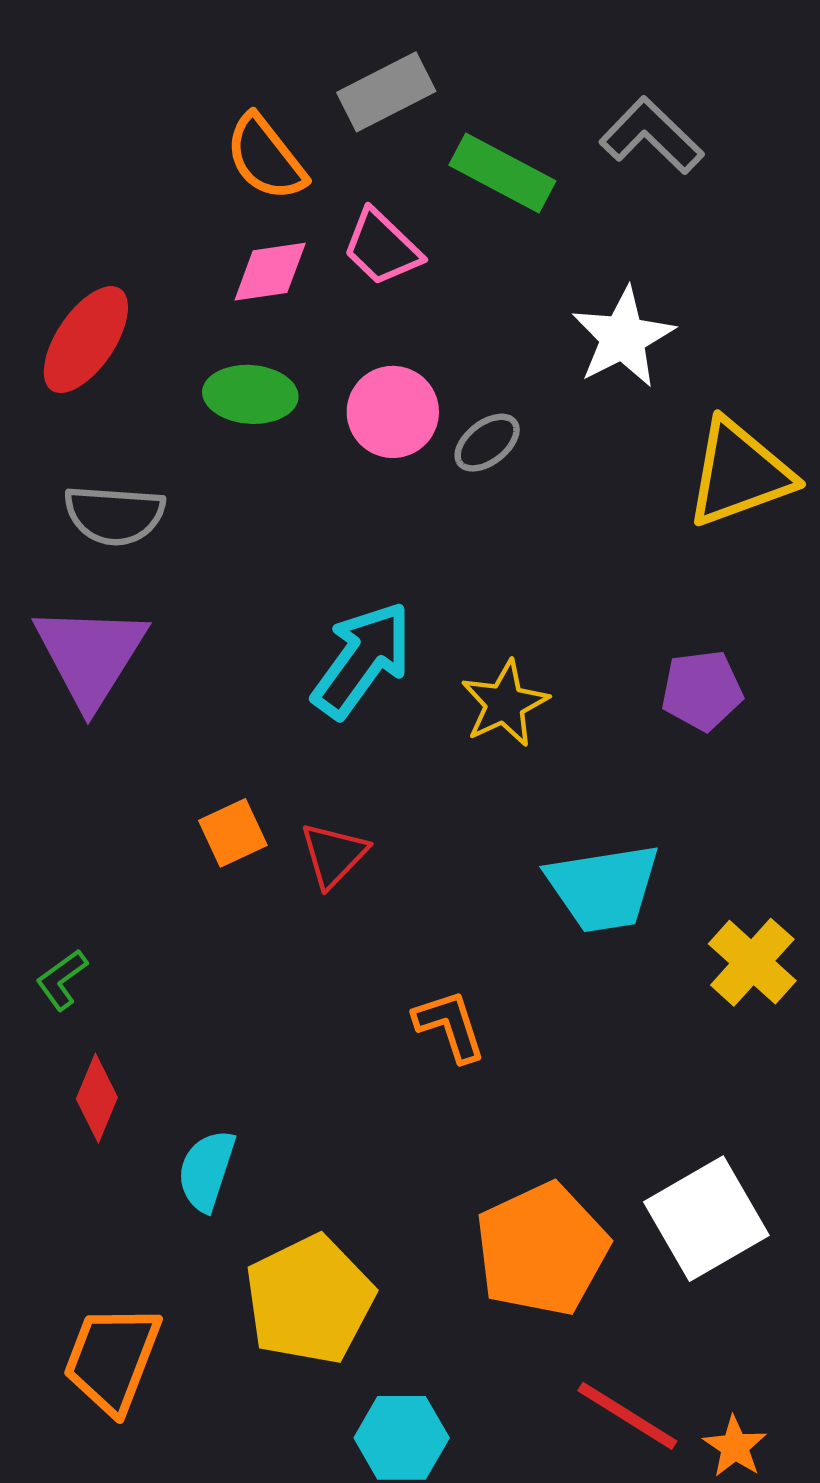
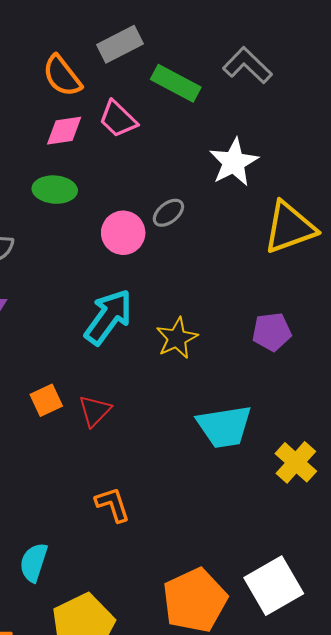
pink circle: (393, 412) -> (123, 233), moved
orange L-shape: (450, 1026) -> (113, 504), moved

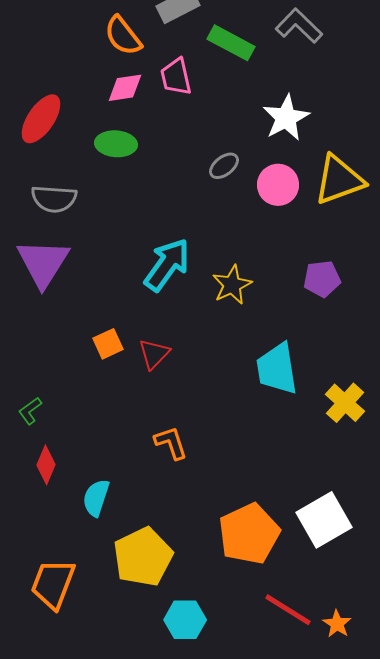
pink trapezoid: (118, 119) -> (176, 77), turned 33
pink circle: (123, 233) -> (278, 185), moved
cyan trapezoid: (224, 427) -> (277, 369), turned 90

